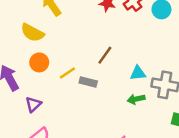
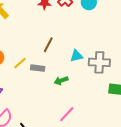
green arrow: (136, 99) -> (61, 81), moved

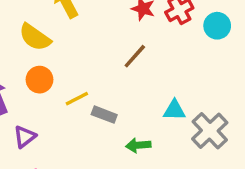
brown line: (48, 45) -> (135, 56), moved
gray cross: (99, 62) -> (210, 131), turned 30

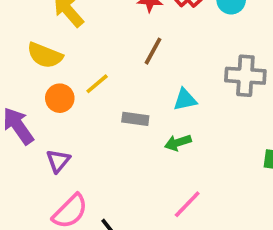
yellow line: (77, 99) -> (97, 84), moved
cyan triangle: (174, 110) -> (185, 100), moved
gray cross: (210, 131) -> (245, 76), moved, turned -30

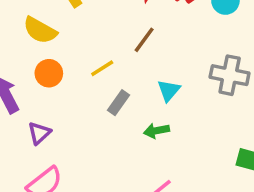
yellow line: (97, 84) -> (102, 68), moved
cyan triangle: (185, 100) -> (169, 90), turned -45
gray rectangle: (135, 119) -> (119, 103), turned -70

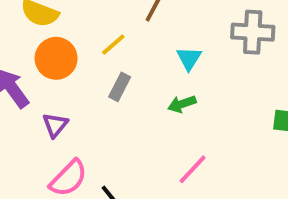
orange circle: (49, 73) -> (56, 58), size x1.4
gray rectangle: (119, 103) -> (120, 87), moved

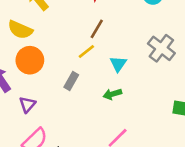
gray cross: (253, 32) -> (161, 48), turned 32
yellow line: (113, 45) -> (86, 52), moved

